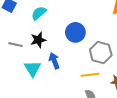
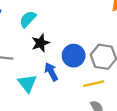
blue circle: (75, 32) -> (74, 56), moved
black star: (38, 40) -> (40, 43), moved

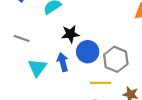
black star: (40, 43) -> (70, 34), moved

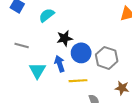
yellow line: (101, 83) -> (78, 81), moved

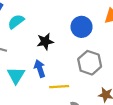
cyan semicircle: (47, 15) -> (16, 22), moved
blue circle: (81, 53) -> (82, 27), moved

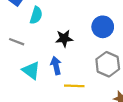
cyan semicircle: (16, 22) -> (36, 15), turned 140
cyan triangle: (16, 75) -> (31, 70), turned -30

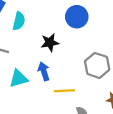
blue circle: (103, 27) -> (77, 17), moved
cyan triangle: (31, 70) -> (19, 78), turned -48

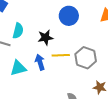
cyan semicircle: (19, 21) -> (18, 31), moved
yellow line: (64, 91) -> (61, 55), moved

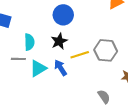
blue circle: (69, 16) -> (63, 15), moved
cyan triangle: (18, 68) -> (38, 68), moved

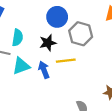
gray hexagon: (106, 50) -> (81, 34), moved

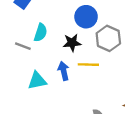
cyan triangle: (21, 66) -> (37, 81), moved

